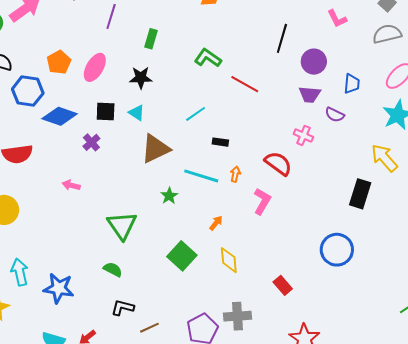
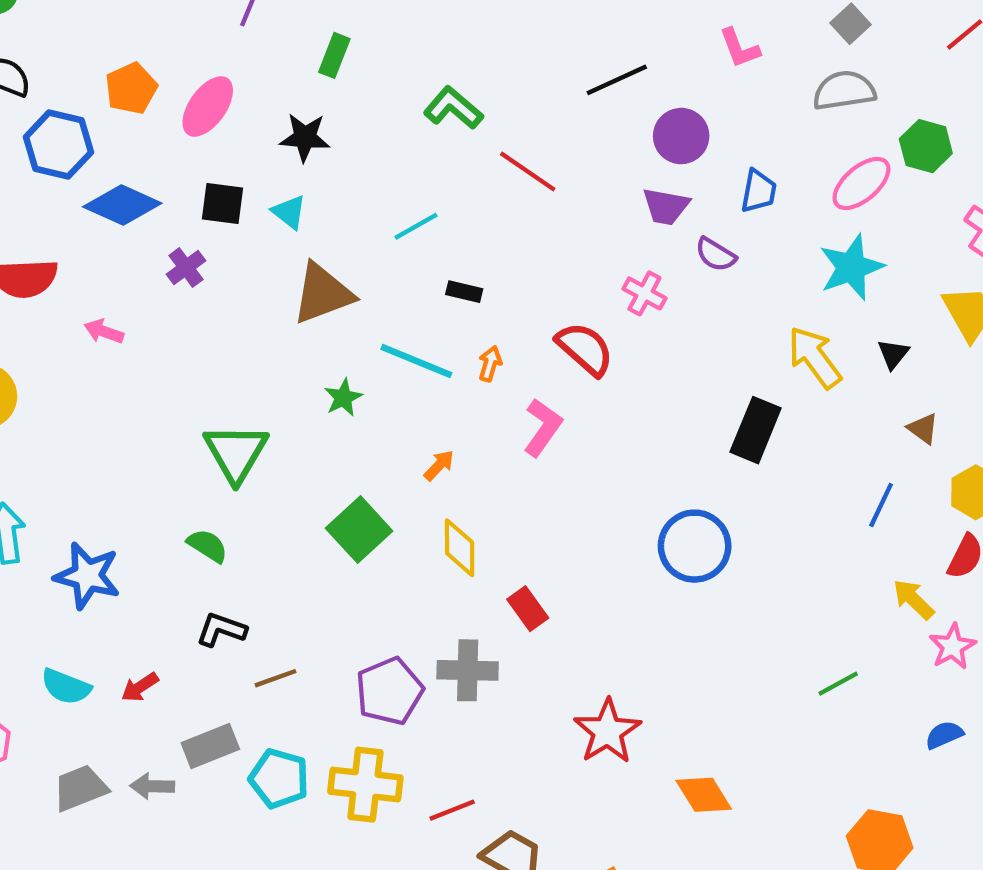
black line: (282, 38) -> (617, 80), turned 44
pink arrow: (71, 185) -> (104, 331), moved
red rectangle: (283, 285) -> (528, 609), moved

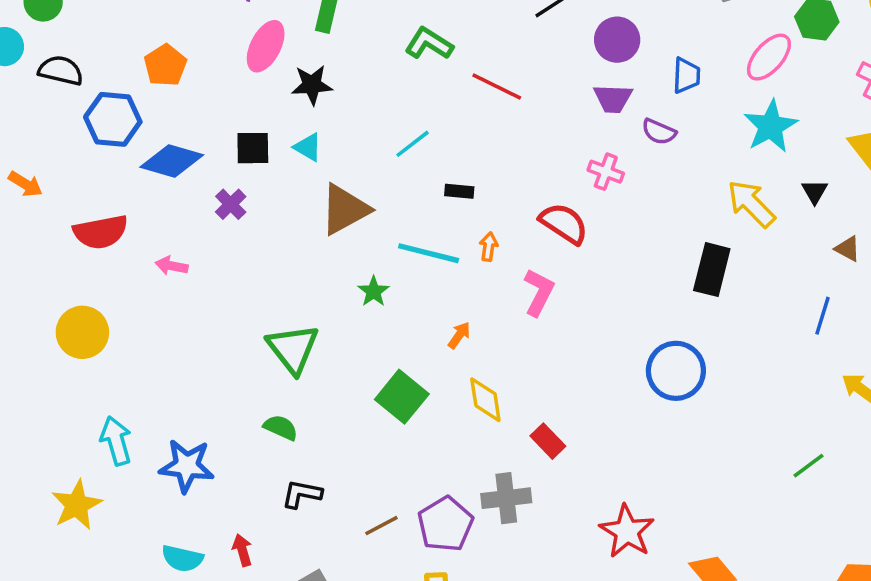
pink ellipse: (208, 106) -> (266, 46), moved
brown line: (275, 678) -> (381, 526), moved
red arrow: (140, 687) -> (242, 550), turned 116

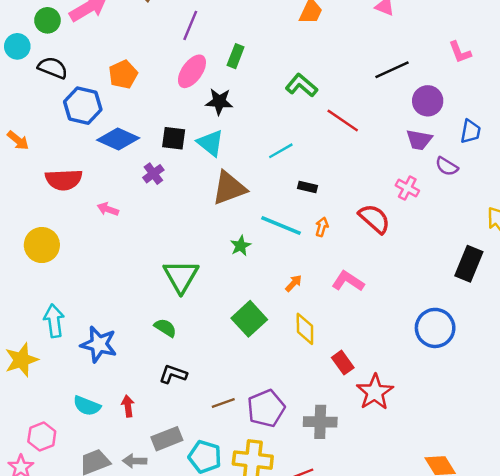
cyan triangle: (308, 147) -> (210, 143), size x1.4
pink L-shape: (539, 292) -> (348, 281), moved, turned -92
gray cross: (506, 498) -> (320, 422), moved
red star: (627, 531) -> (375, 392), moved

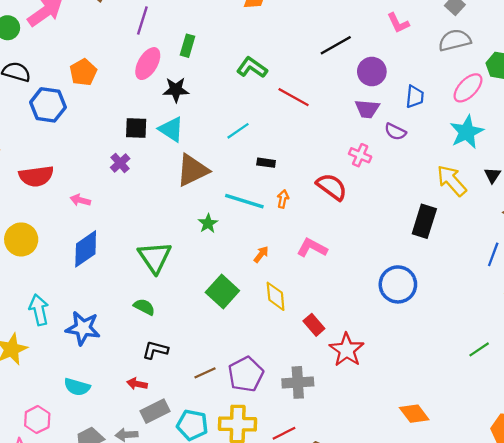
blue diamond: (118, 139) -> (86, 249), moved, turned -54
red arrow: (128, 406) -> (137, 384), moved, turned -66

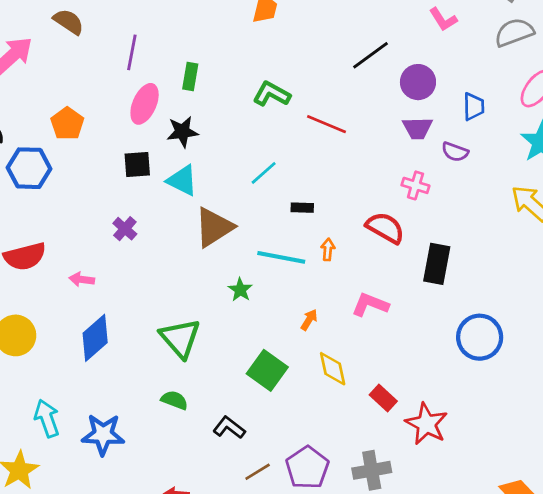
black square: (136, 128) -> (137, 165), moved
black rectangle: (424, 221) -> (437, 264), moved
black L-shape: (155, 350) -> (229, 428), moved, turned 30

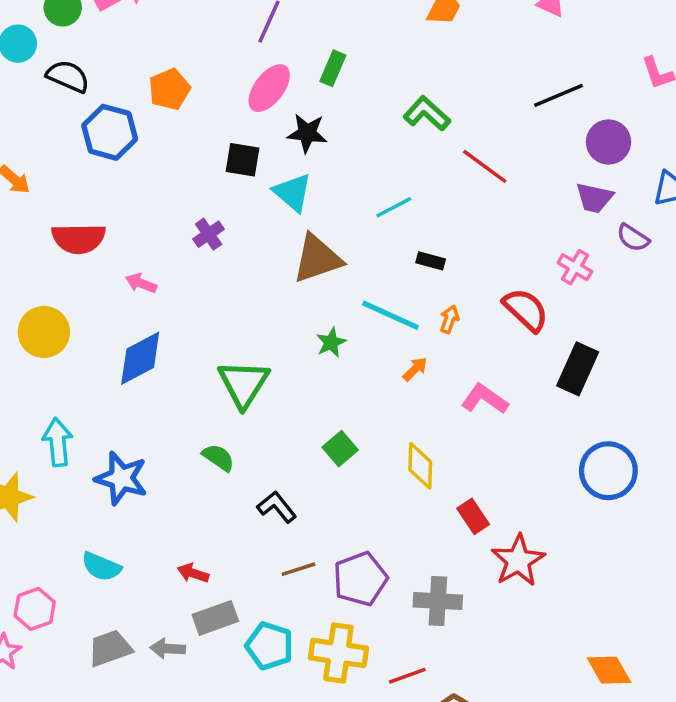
orange arrow: (309, 320) -> (415, 369), moved
green square: (267, 370) -> (340, 449), size x0.7

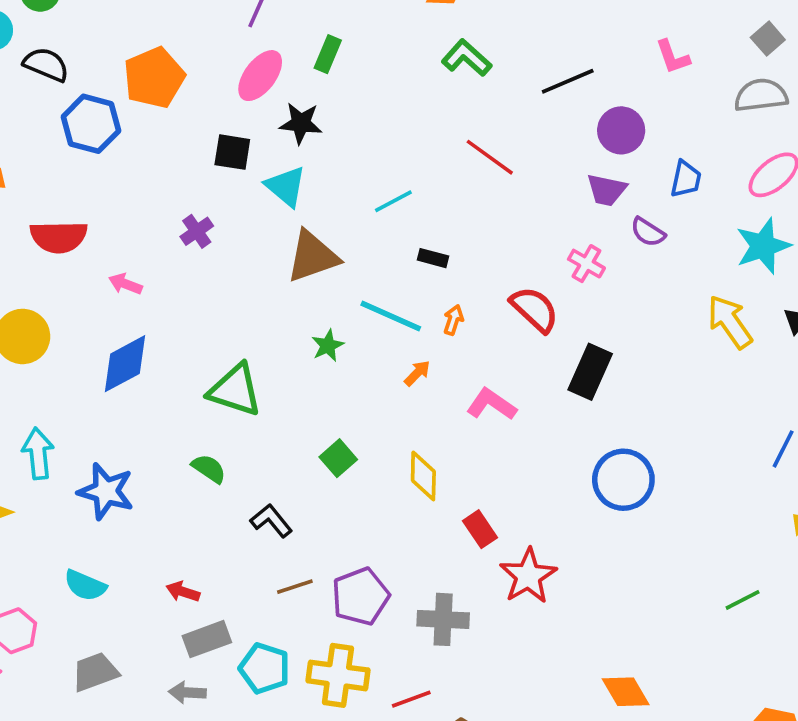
orange pentagon: (169, 89) -> (154, 78), size x1.4
green L-shape: (427, 113) -> (467, 58), moved
green triangle: (244, 384) -> (235, 390), turned -44
gray arrow: (168, 649) -> (187, 692), moved

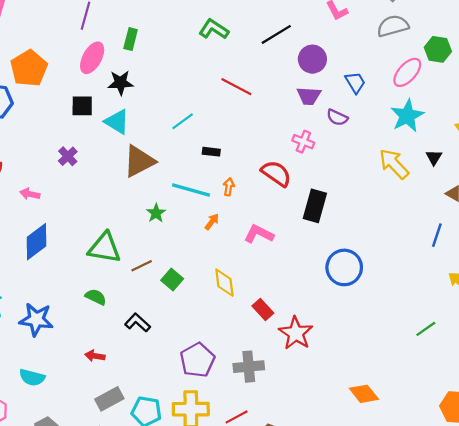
blue trapezoid: (686, 179) -> (355, 83), turned -35
brown line: (295, 587) -> (142, 266), moved
red arrow: (183, 592) -> (95, 356), moved

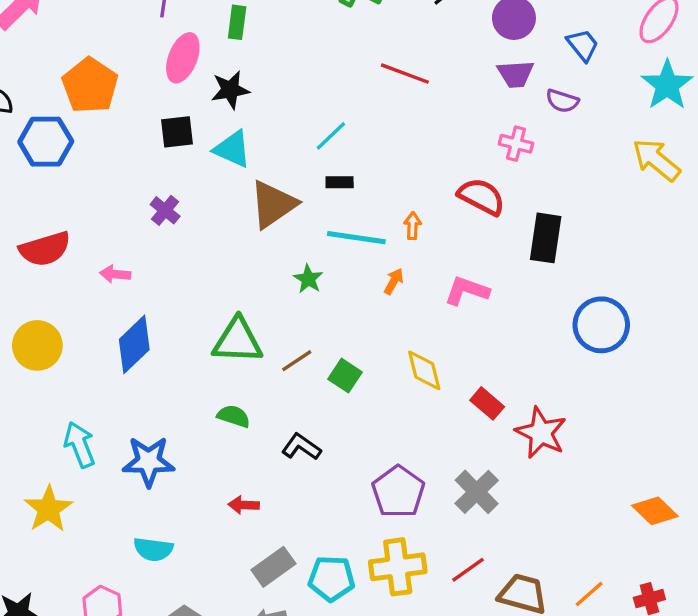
black rectangle: (211, 152) -> (340, 182), moved
gray cross: (249, 367) -> (477, 492), turned -32

